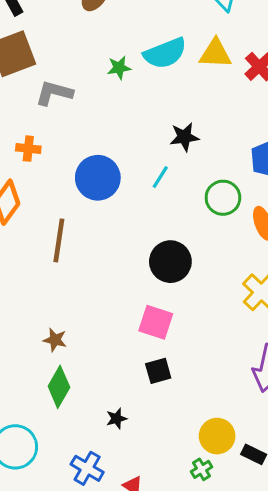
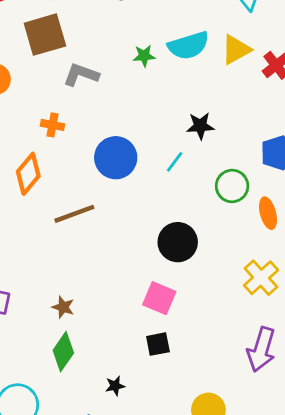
yellow triangle: (215, 54) -> (236, 50), turned -36
brown line: (59, 240) -> (74, 214), turned 57

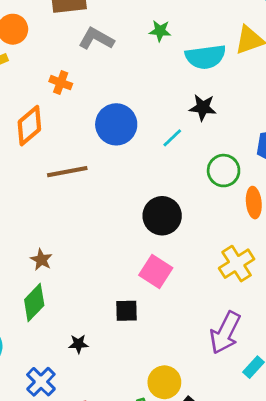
cyan semicircle: (188, 46) -> (205, 57), moved
pink square: (159, 298) -> (156, 272), moved

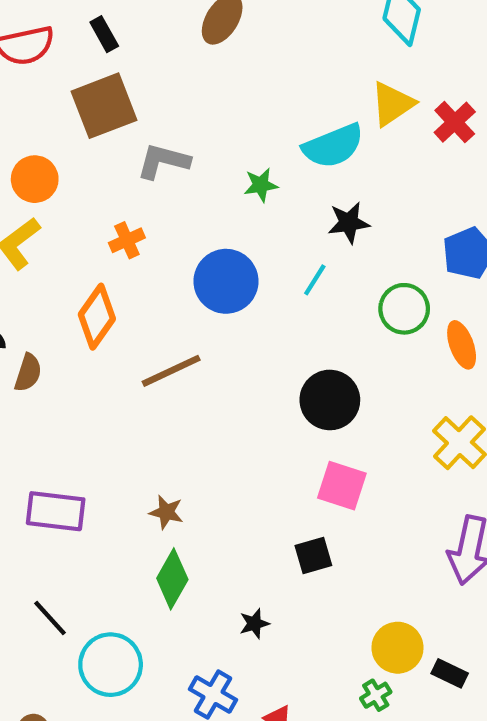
green star: (160, 31) -> (261, 185), moved
orange cross: (61, 83) -> (127, 240), turned -30

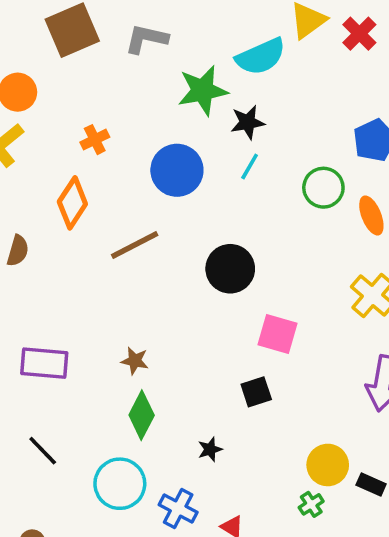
gray L-shape: (163, 161) -> (146, 39), moved
green star: (261, 185) -> (203, 90), size x1.8
black star: (349, 223) -> (248, 122), moved
black circle: (330, 400) -> (230, 269), moved
cyan circle: (111, 665) -> (120, 484), moved

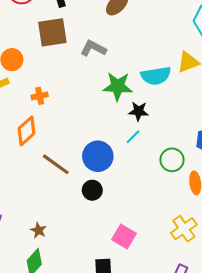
orange cross: (95, 140) -> (40, 96), moved
blue circle: (177, 170) -> (98, 156), moved
brown line: (135, 245) -> (56, 164), turned 48
black circle: (230, 269) -> (92, 190), moved, size x0.7

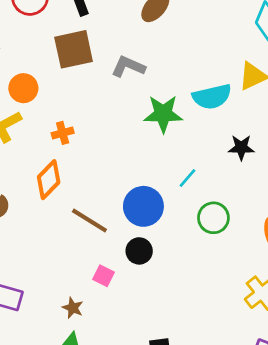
black star: (139, 111) -> (241, 148), moved
green circle: (172, 160) -> (213, 218), moved
pink square: (124, 236) -> (103, 276), moved, size x0.7

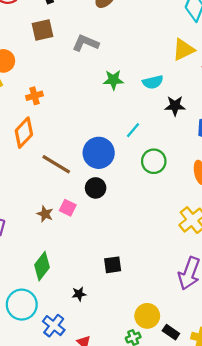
brown square: (74, 49) -> (42, 30), size x0.7
cyan semicircle: (212, 97) -> (153, 82), moved, size x0.7
green star: (163, 114) -> (113, 80), size x0.7
brown star: (73, 308) -> (45, 214), moved

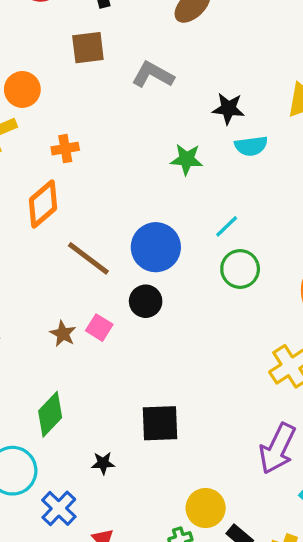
green star: (113, 80) -> (187, 159), moved
black star: (175, 106) -> (228, 109), moved
cyan line: (133, 130) -> (227, 226), moved
black square: (113, 265) -> (160, 423), size x1.4

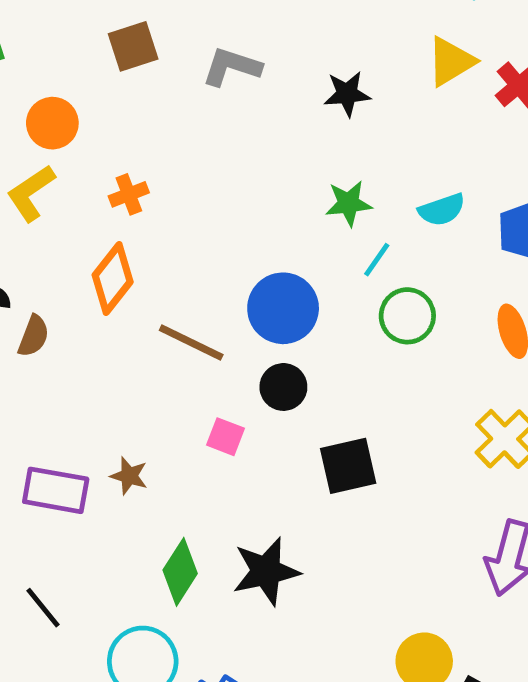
cyan semicircle: (251, 146) -> (442, 210), moved
green star: (187, 159) -> (349, 203), moved
brown star: (63, 334) -> (129, 476), moved
black square: (160, 423) -> (348, 466), moved
black star: (103, 463) -> (266, 571), moved, size x2.0

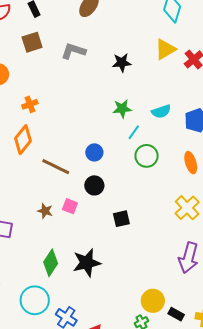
blue circle: (283, 308) -> (94, 152), size x0.6
black square: (348, 466) -> (121, 219), size x0.7
brown star: (129, 476) -> (45, 211), moved

